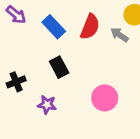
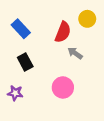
red semicircle: (90, 27) -> (63, 32), moved
gray arrow: (119, 35) -> (75, 53), moved

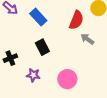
pink circle: (63, 87) -> (67, 79), moved

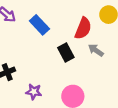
black rectangle: (42, 47) -> (66, 53), moved

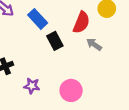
black rectangle: (66, 53) -> (55, 41), moved

